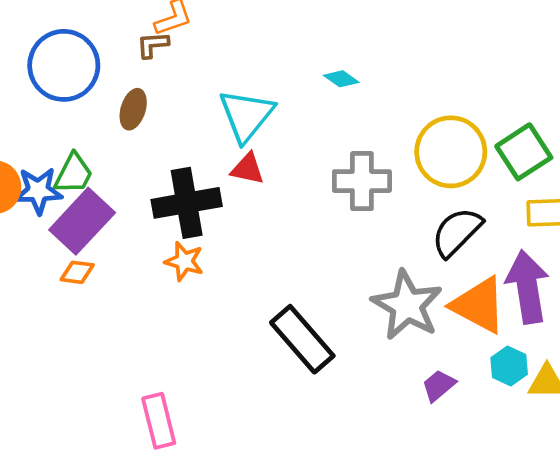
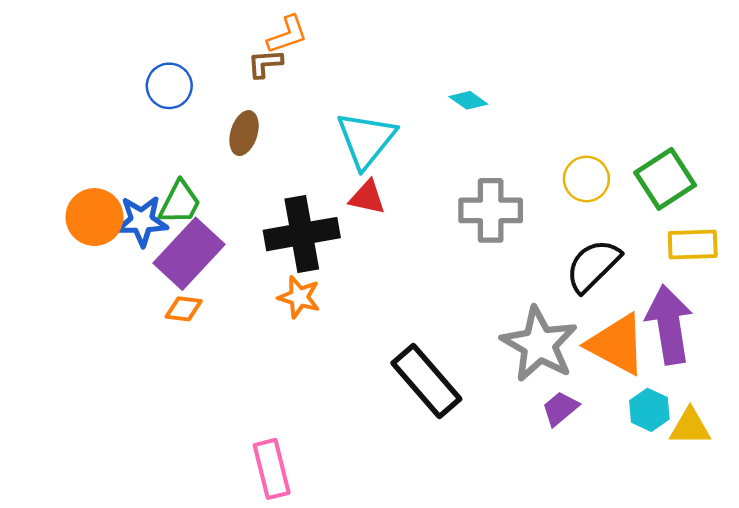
blue circle: (64, 65) -> (169, 86), size x0.6
yellow circle: (451, 152) -> (586, 179), size x0.6
purple trapezoid: (439, 385) -> (560, 409), moved

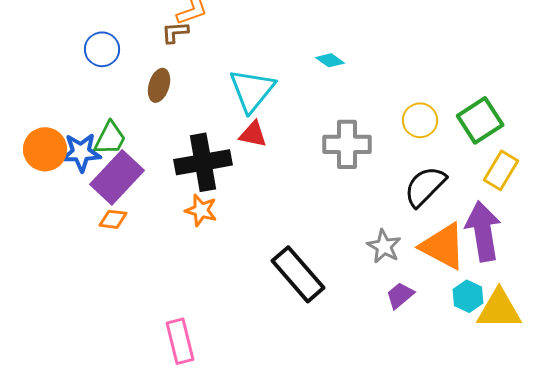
yellow rectangle: (693, 245) -> (501, 170), turned -57
gray star: (539, 344) -> (384, 246), size x0.6
yellow triangle: (690, 427) -> (499, 309), size x1.4

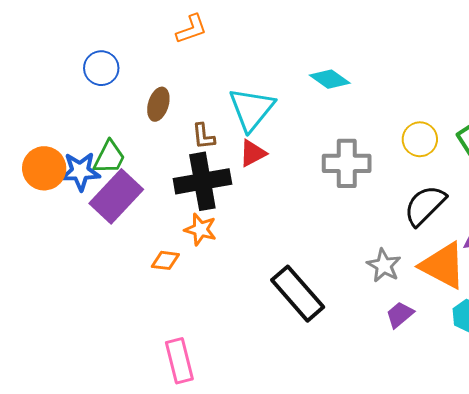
brown L-shape: (175, 32) -> (203, 136), moved, turned -92
cyan diamond: (330, 60) -> (330, 79), size x1.4
red triangle: (253, 134) -> (253, 153), turned -40
orange diamond: (113, 219) -> (165, 260), moved

